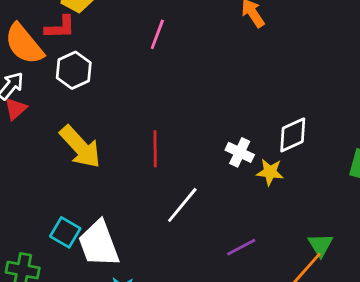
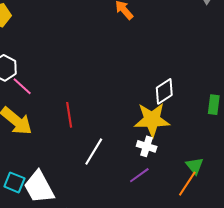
pink line: (157, 34) -> (22, 86), moved, turned -60
white cross: (240, 152) -> (147, 146), moved
yellow star: (270, 172) -> (152, 120), size x1.8

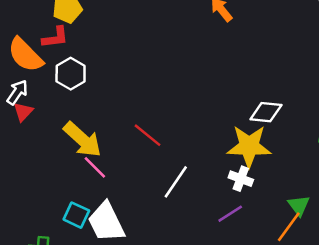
pink line: (22, 86) -> (95, 167), moved
white diamond: (164, 91) -> (266, 112), turned 36
red line: (69, 115) -> (148, 135), turned -45

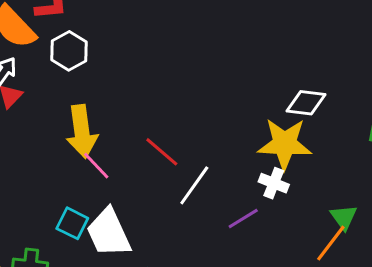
red line: (148, 135) -> (162, 152), moved
yellow arrow: (82, 140) -> (82, 132), turned 39
purple line: (230, 214) -> (243, 219), moved

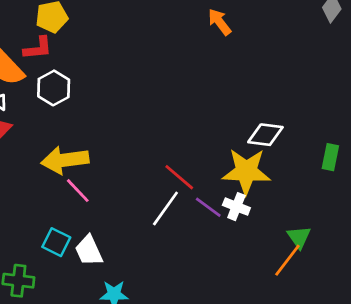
yellow arrow: (82, 132) -> (65, 160), turned 90
red line: (162, 152) -> (179, 177), moved
purple line: (243, 219) -> (208, 207), moved, turned 68
white trapezoid: (109, 233) -> (89, 251), size x0.7

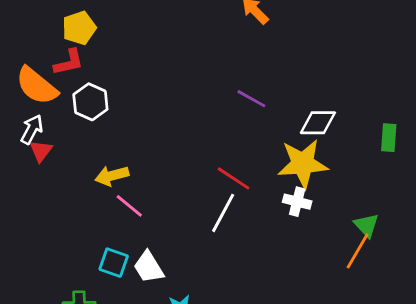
yellow arrow: (65, 160) -> (112, 176), size x0.7
purple line: (208, 207) -> (251, 99), moved

